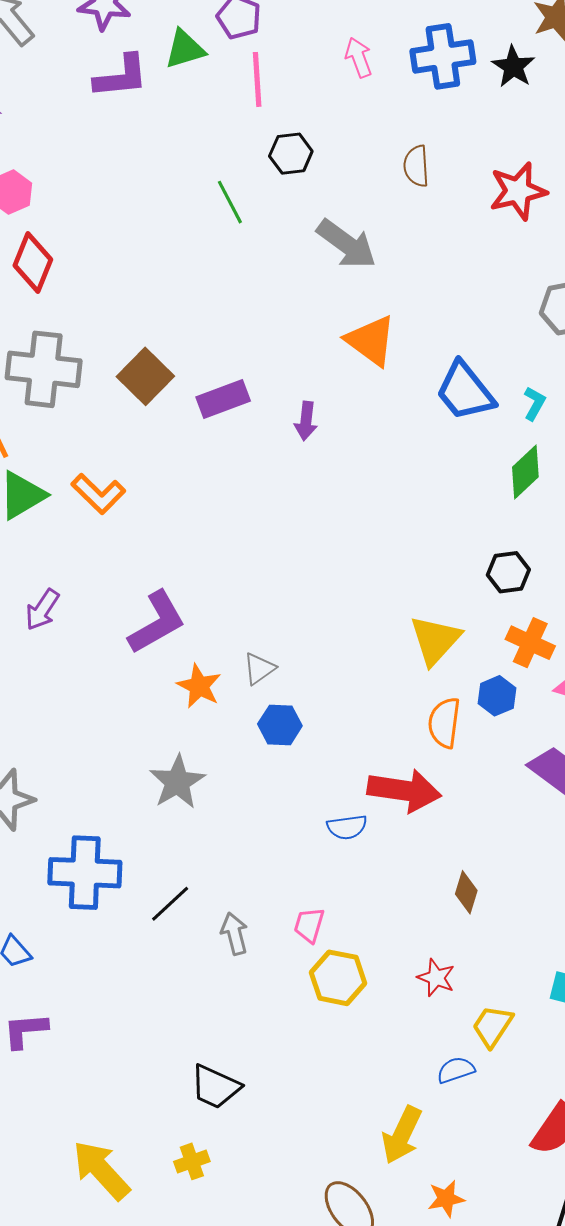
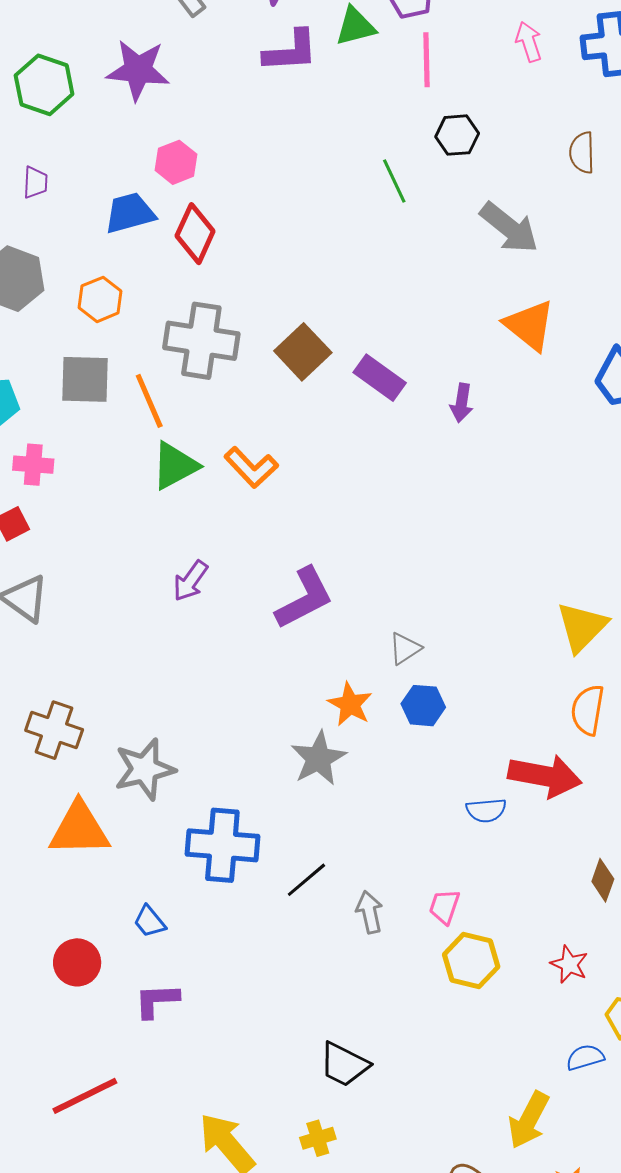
purple rectangle: (223, 399) -> (380, 378), turned 54
orange star: (199, 686) -> (350, 704), moved

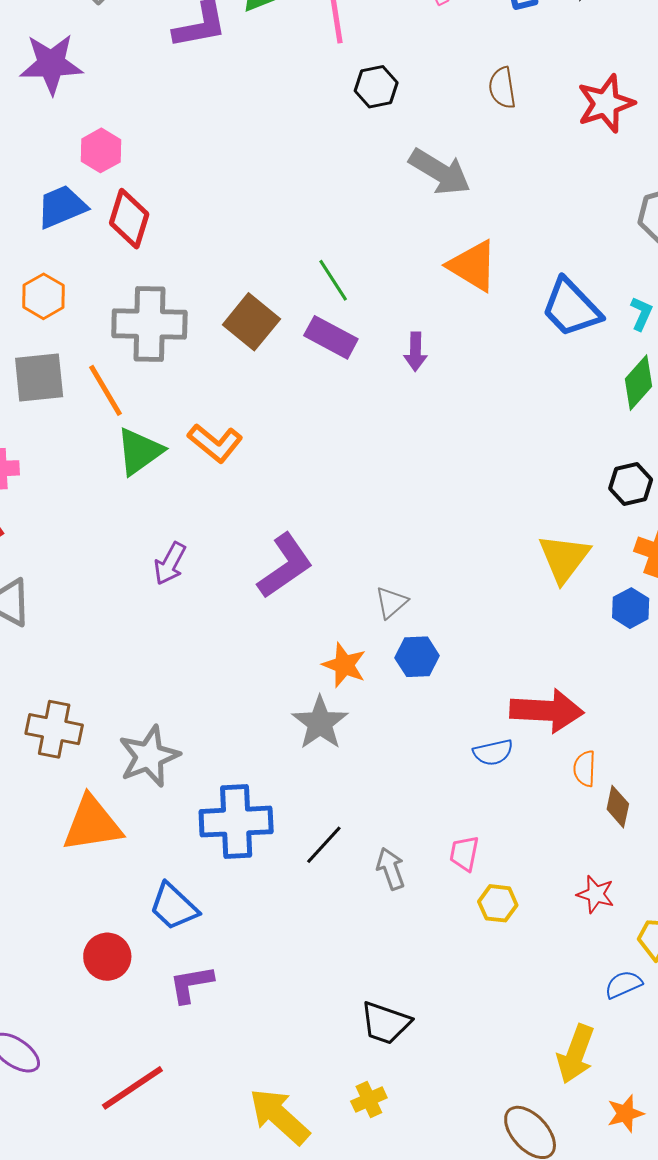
green line: (394, 181) -> (333, 280), moved
orange semicircle: (588, 710) -> (585, 769), moved, size x0.7
blue trapezoid: (149, 921) -> (174, 907), size x1.5
yellow hexagon: (471, 961) -> (498, 903), size x0.7

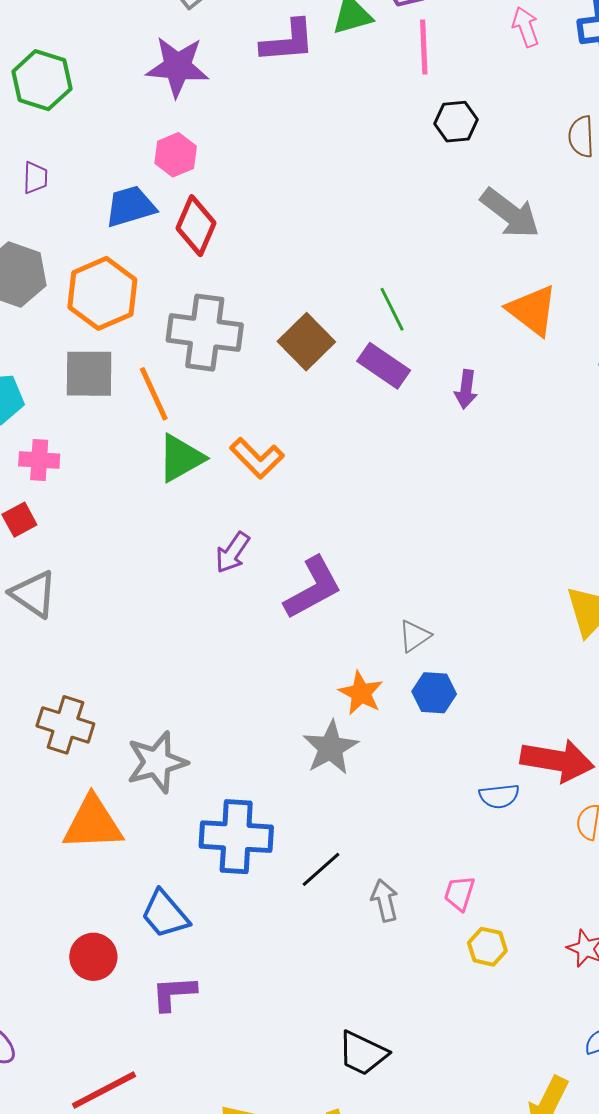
purple star: (51, 64) -> (177, 67), moved
orange hexagon: (44, 296) -> (102, 293), size x1.6
purple arrow: (170, 563) -> (233, 552), moved

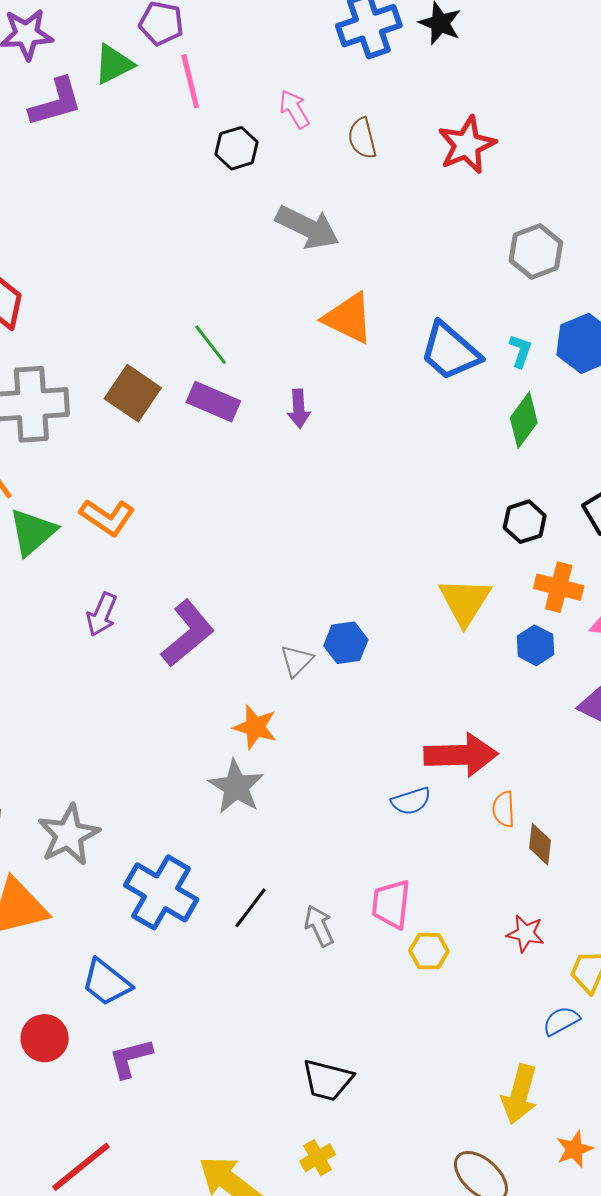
pink arrow: (526, 27) -> (294, 109), moved
blue hexagon: (434, 693) -> (346, 643), moved
blue cross: (236, 837) -> (161, 892), turned 38
pink trapezoid: (459, 893) -> (391, 904), size x1.4

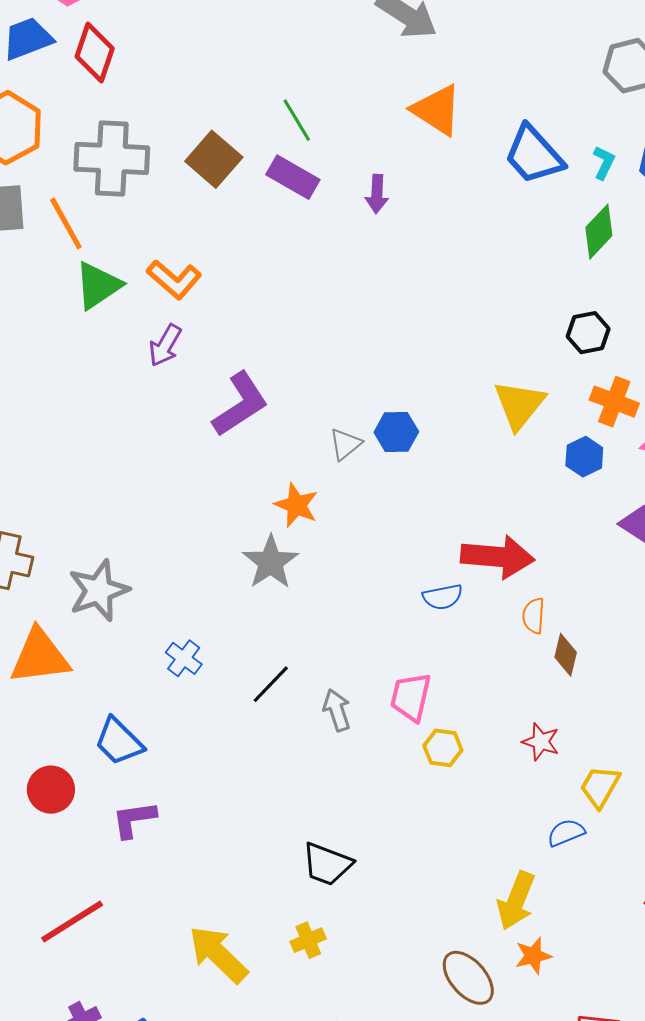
purple arrow: (102, 614) -> (165, 345), moved
blue cross: (161, 892) -> (184, 658), size x0.5
orange star: (574, 1149) -> (533, 956), moved

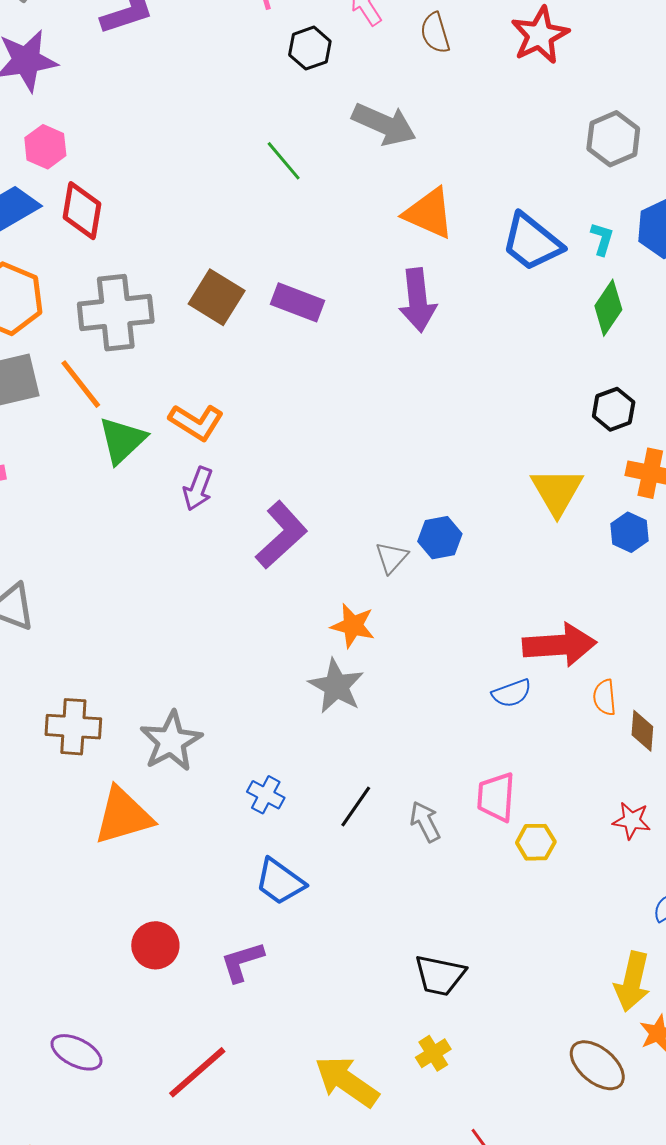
green line: (297, 120) -> (284, 161), moved
purple arrow: (377, 194) -> (418, 300), moved, size x1.6
blue trapezoid: (119, 741) -> (280, 882), moved

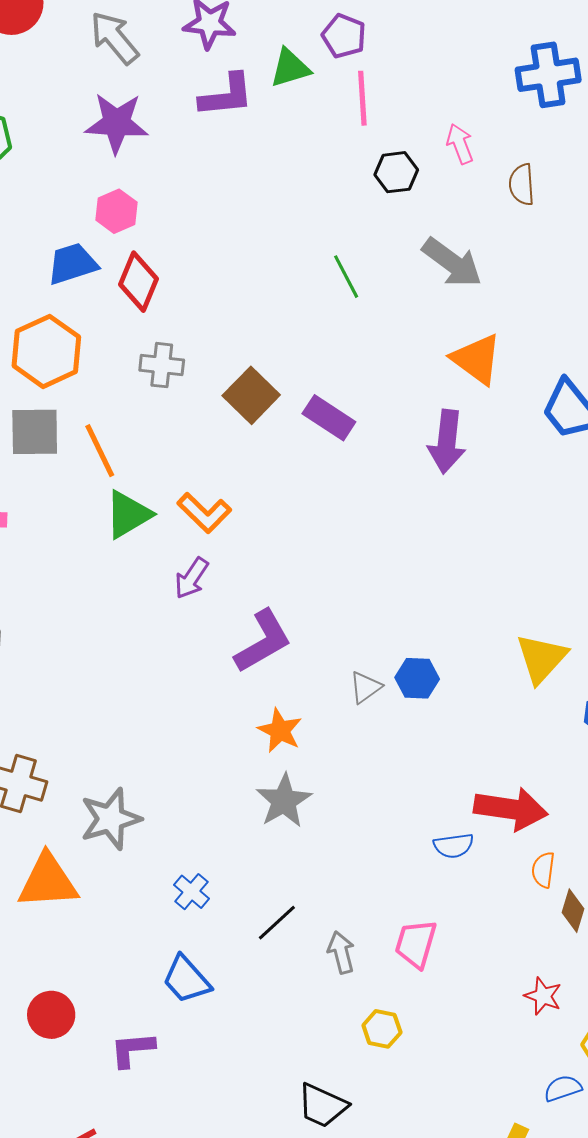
gray cross: (116, 313) -> (162, 365), moved, size x0.6
orange star: (353, 626) -> (280, 730), moved
yellow hexagon: (536, 842) -> (382, 1029), moved

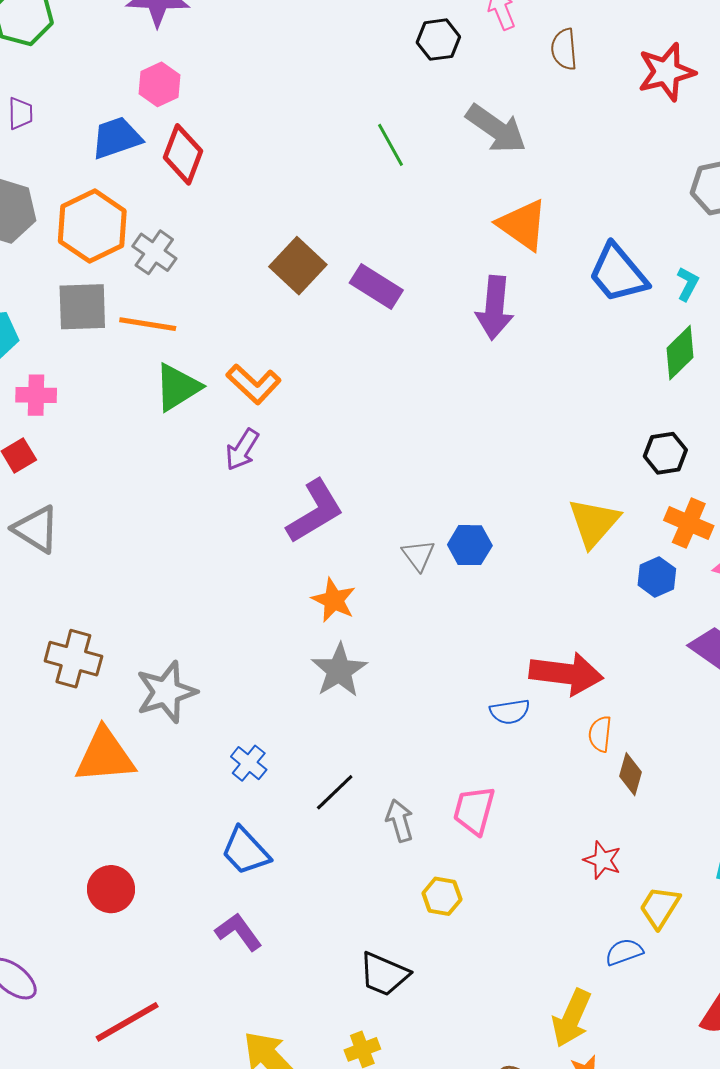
gray cross: (162, 365) -> (154, 252), moved, turned 30
orange line: (100, 451) -> (148, 324), turned -54
gray triangle: (366, 687) -> (418, 555), turned -30
purple L-shape: (132, 1050) -> (239, 932), moved, turned 60

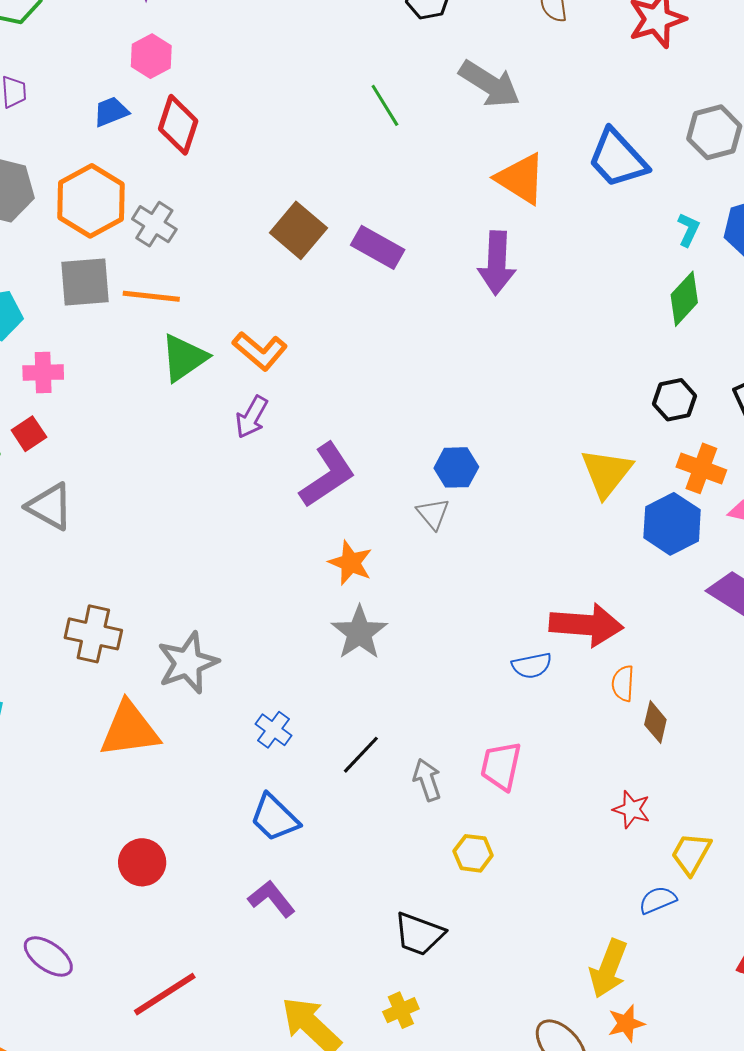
blue trapezoid: (117, 138) -> (111, 112), size x0.7
blue trapezoid: (618, 273) -> (618, 158), moved
blue hexagon: (470, 545) -> (456, 467), moved
blue hexagon: (657, 577) -> (672, 524), size x1.5

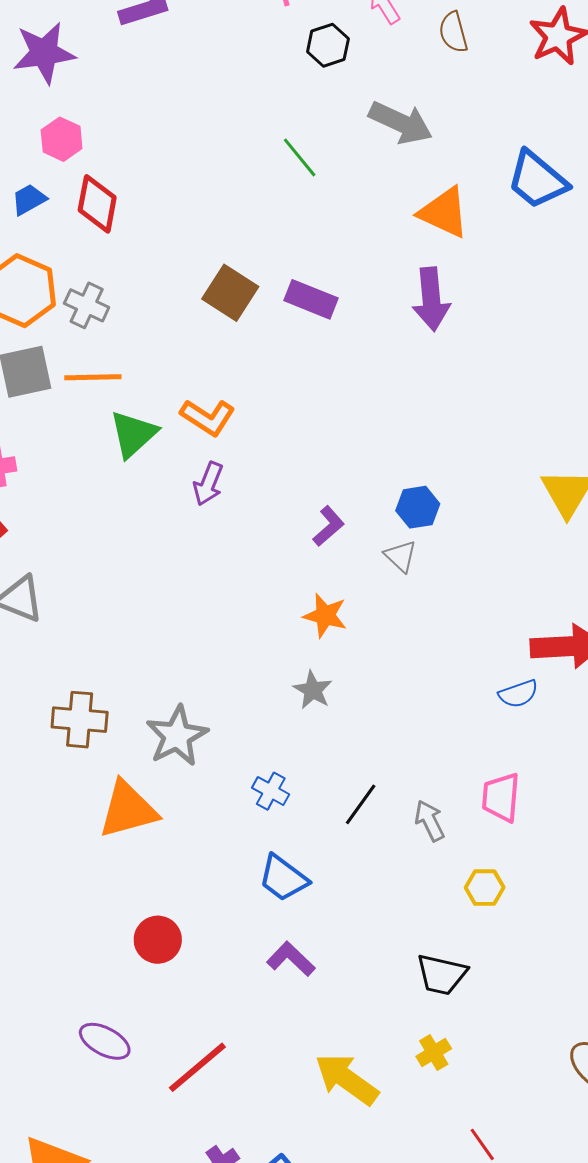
purple L-shape: (327, 475) -> (329, 526), moved, size x0.6
gray star: (359, 633) -> (313, 690), moved, size x0.7
purple ellipse: (48, 956) -> (105, 1041), moved

